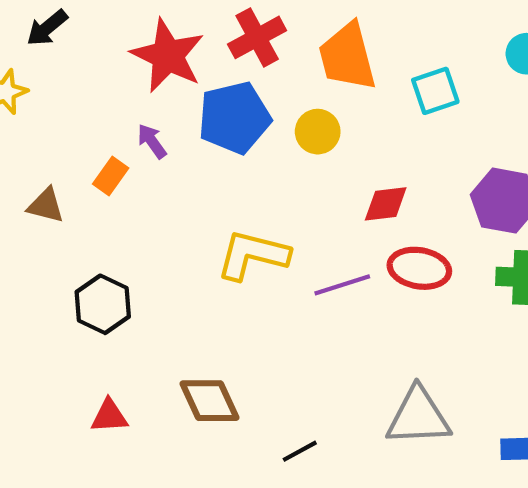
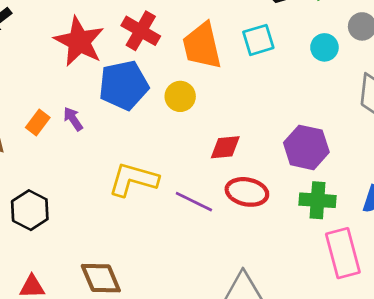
red cross: (257, 37) -> (141, 31), turned -33
cyan square: (435, 91) -> (258, 40), moved
purple arrow: (152, 141) -> (73, 119), moved
purple line: (342, 285) -> (194, 202), turned 42

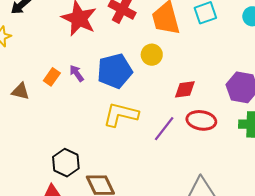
blue pentagon: (124, 85) -> (115, 71), moved
purple line: (194, 202) -> (164, 129), turned -76
black hexagon: (30, 210) -> (66, 163), moved

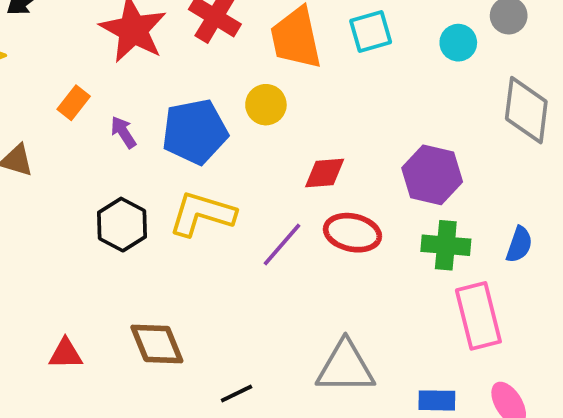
orange rectangle: (52, 77) -> (74, 103), moved
black hexagon: (66, 163) -> (122, 225), moved

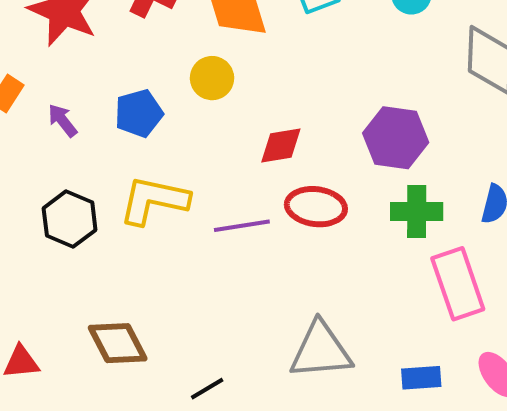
blue pentagon: (195, 132) -> (139, 113), size x0.7
purple line: (282, 245) -> (242, 226), turned 45

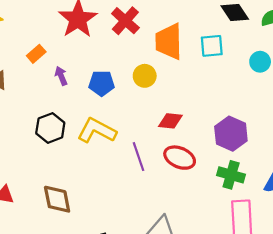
purple line: (242, 226) -> (138, 157), turned 64

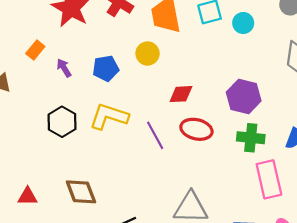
cyan circle: (260, 62) -> (243, 23), moved

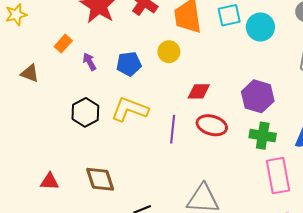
cyan circle: (243, 23) -> (260, 27), size x1.4
purple line: (155, 135) -> (173, 129), turned 32

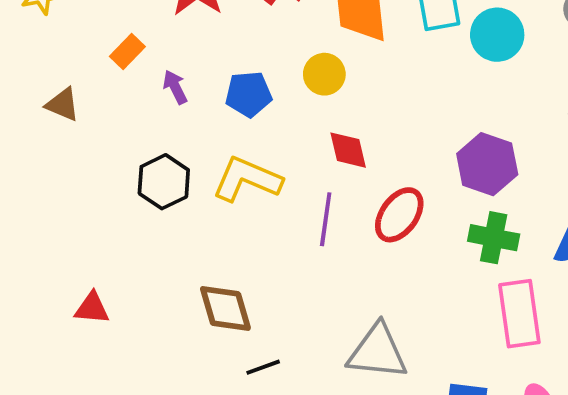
red diamond: (199, 91) -> (348, 150), moved, turned 75
red ellipse: (212, 125) -> (399, 215), turned -72
brown diamond: (100, 179) -> (225, 308), moved

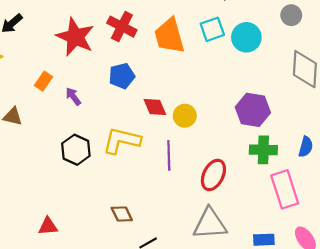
yellow circle: (324, 74) -> (185, 116), moved
blue pentagon: (249, 94) -> (122, 76), moved
red diamond: (348, 150) -> (155, 107), moved
red ellipse: (399, 215) -> (213, 175), moved
brown diamond: (225, 308) -> (122, 214), size x0.7

